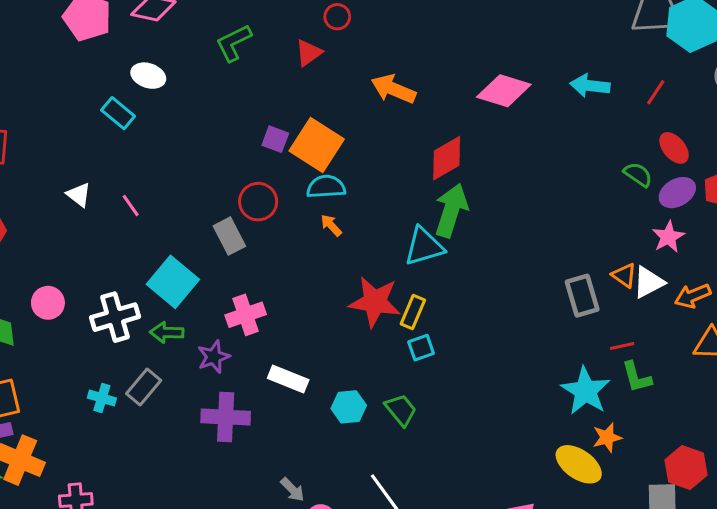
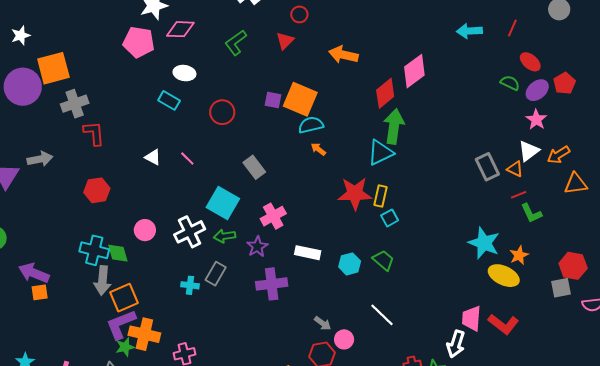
pink diamond: (504, 91) -> (414, 71), moved, turned -44
red circle: (258, 202) -> (222, 112), moved
orange triangle: (624, 275) -> (515, 169), moved
cyan star: (585, 391) -> (484, 243), moved

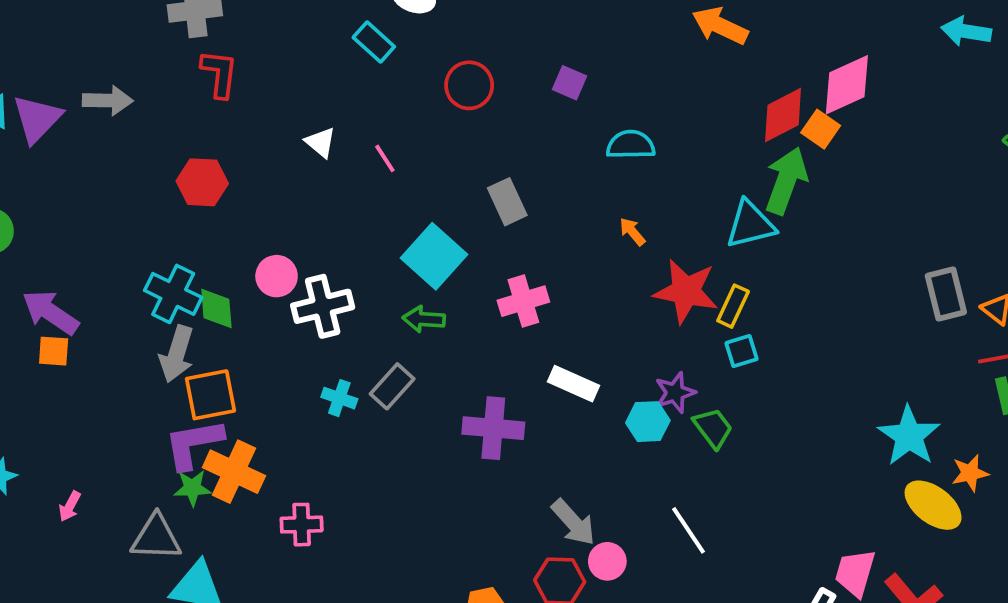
orange square: (300, 99) -> (821, 129), moved, size x0.6
orange arrow: (318, 149) -> (632, 232), moved
white cross: (190, 232) -> (323, 306), moved
purple star: (257, 247) -> (675, 393), moved
gray arrow: (323, 323) -> (573, 522), size x1.5

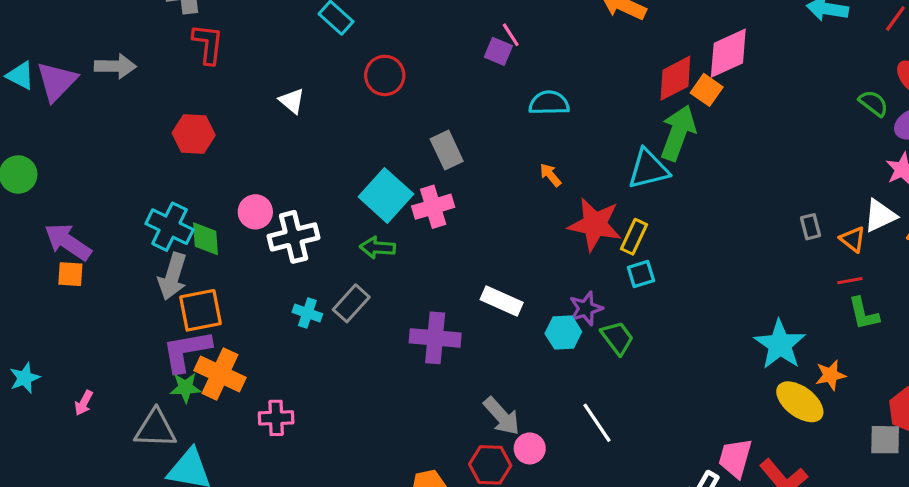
red circle: (469, 85) -> (385, 75), moved
pink line: (385, 158) -> (511, 35), moved
gray rectangle: (946, 294) -> (811, 227), size x0.6
pink cross: (523, 301) -> (433, 207), moved

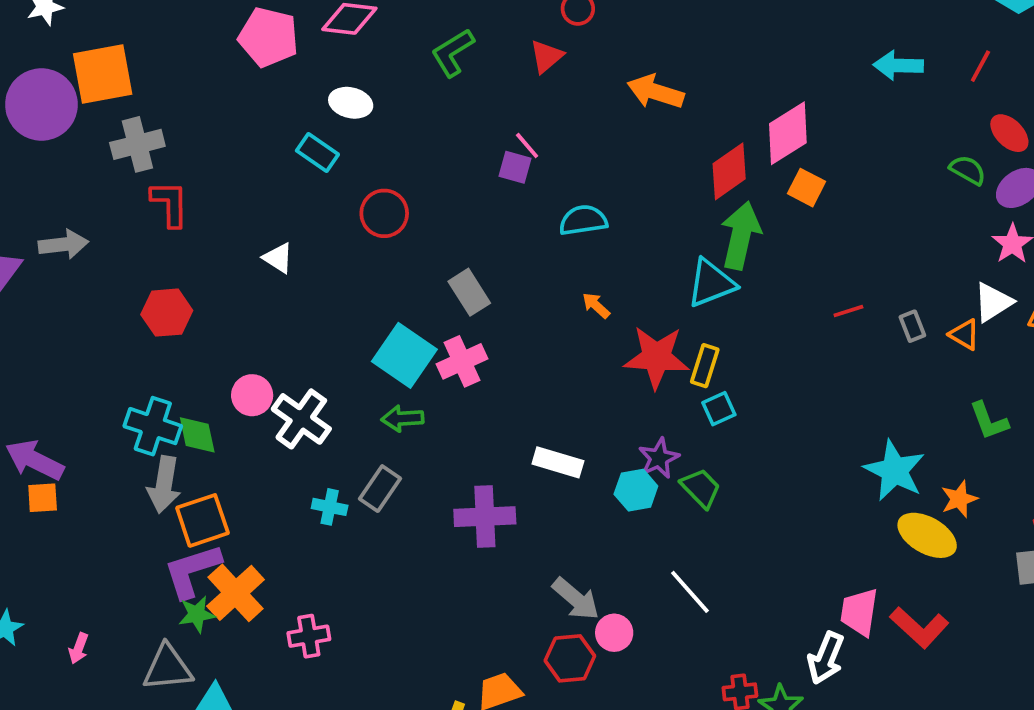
orange square: (707, 90) -> (807, 188), moved
white cross: (294, 237) -> (301, 419), turned -33
red line: (850, 281) -> (848, 311), moved
orange cross: (220, 374) -> (236, 593), turned 30

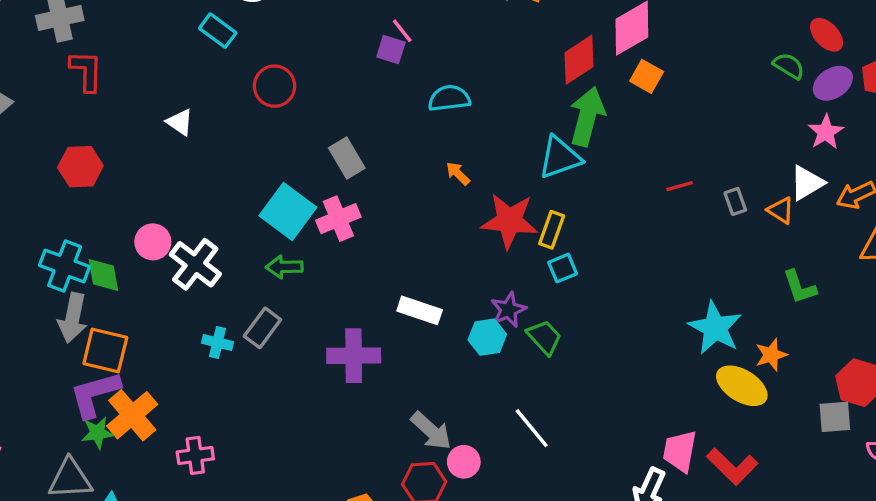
orange square: (202, 520) -> (105, 350), turned 30

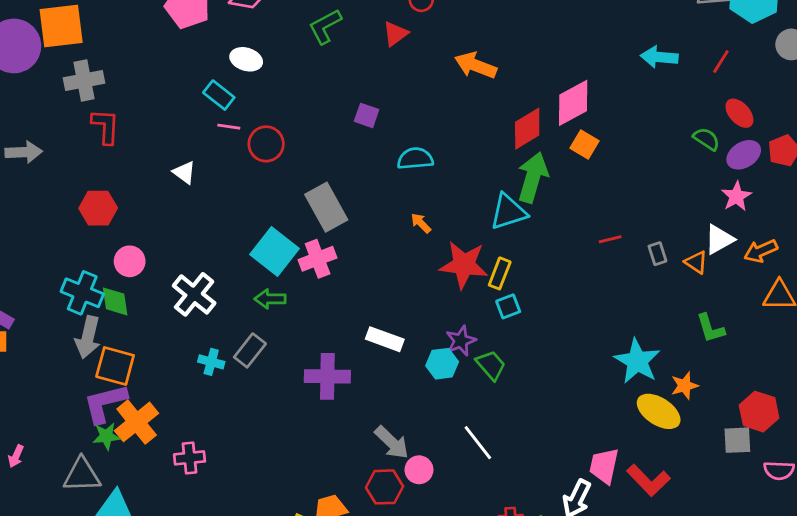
pink line: (402, 31) -> (229, 127), moved, turned -45
gray rectangle: (347, 158) -> (326, 207), size x1.4
pink circle: (153, 242) -> (130, 261), moved

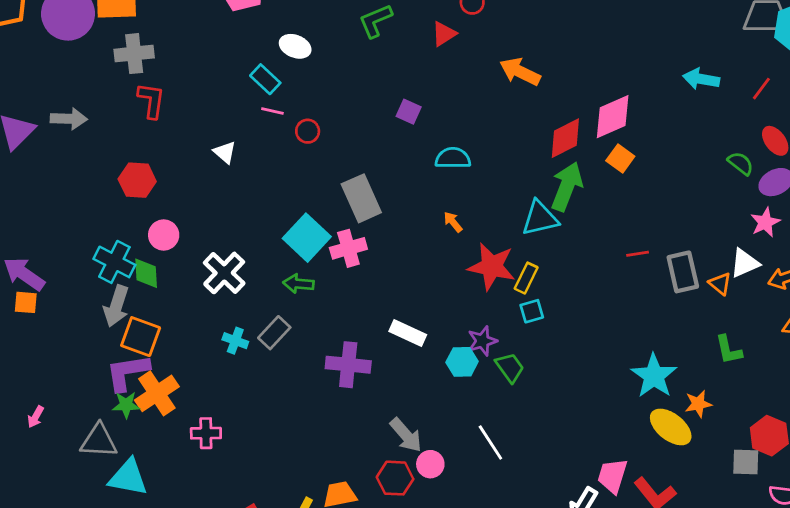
red circle: (266, 144) -> (308, 131), size x0.7
gray rectangle: (657, 254) -> (683, 272), size x1.8

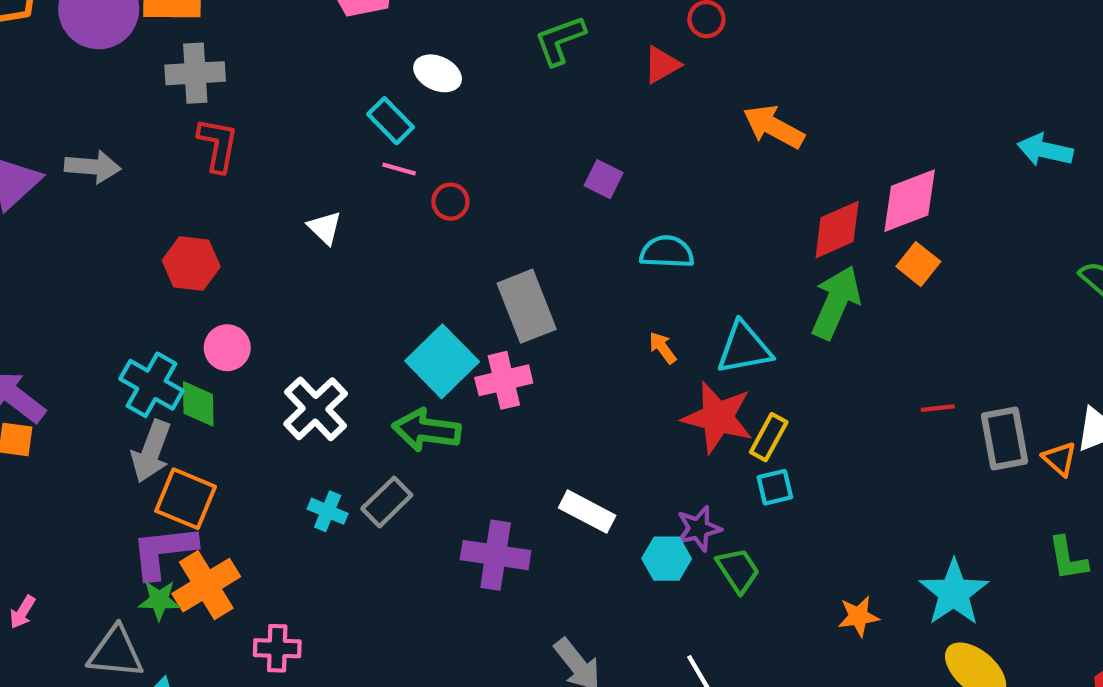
cyan triangle: (540, 218) -> (744, 348), moved
green arrow: (298, 284) -> (426, 430), size x1.4
orange star: (698, 404) -> (858, 616), moved

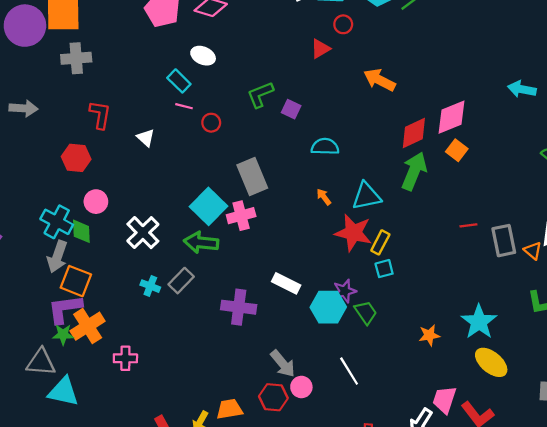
green L-shape: (560, 40) -> (260, 95), moved
red L-shape: (218, 145) -> (100, 115), moved
cyan hexagon: (667, 559) -> (328, 307), size x1.4

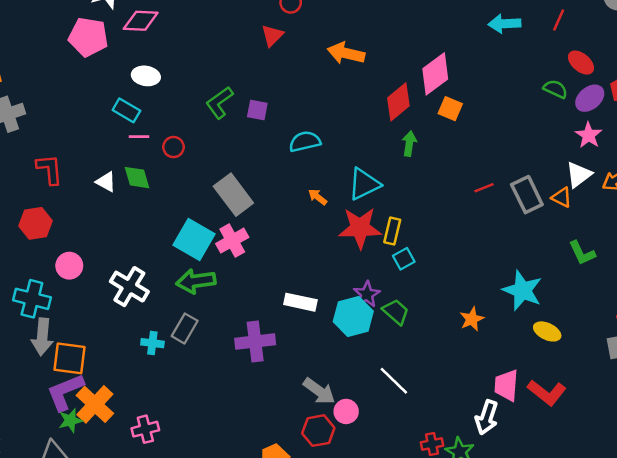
green arrow: (414, 171) -> (409, 144), size x0.6
green diamond: (81, 231) -> (137, 178), moved
yellow ellipse: (491, 362) -> (547, 331), size x0.7

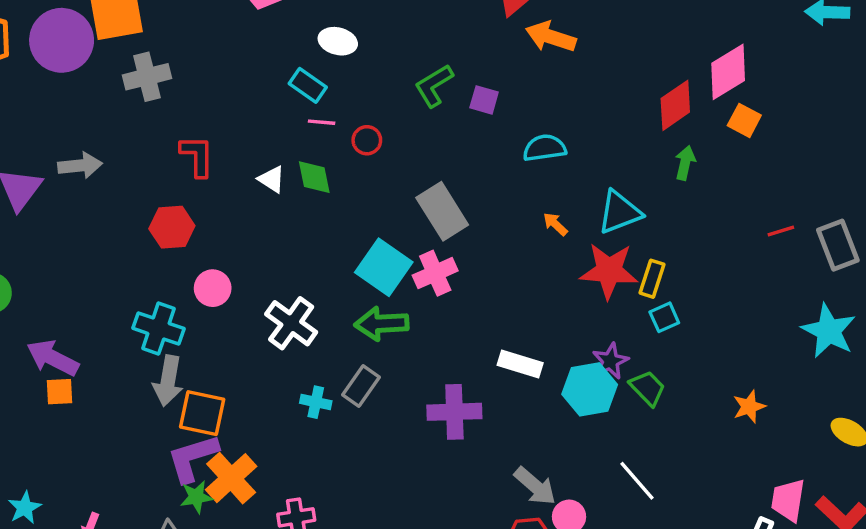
orange arrow: (346, 53) -> (551, 37), moved
cyan star: (522, 290) -> (829, 331), moved

